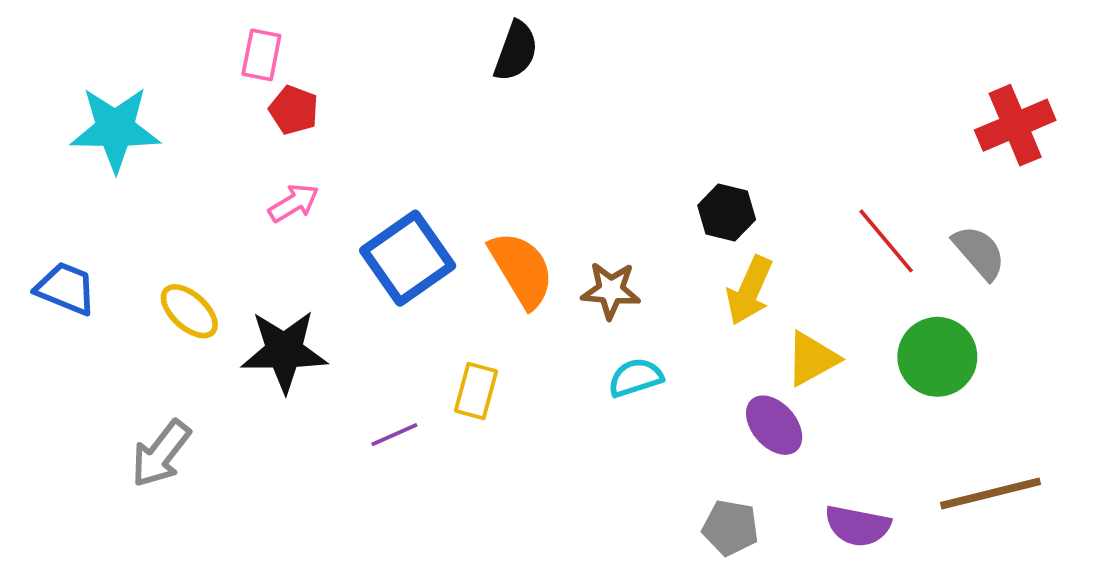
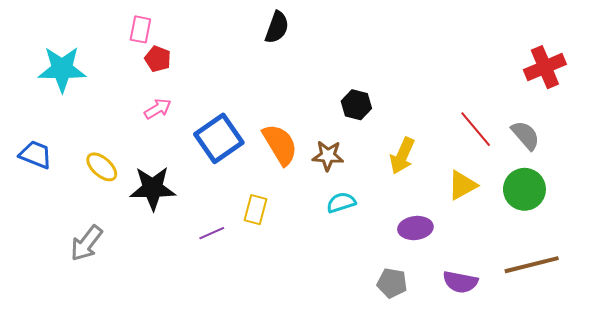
black hexagon: (727, 212) -> (356, 105), moved
green circle: (937, 357) -> (524, 189), moved
yellow triangle: (812, 359) -> (462, 185), moved
purple ellipse: (774, 425) -> (415, 228), turned -56

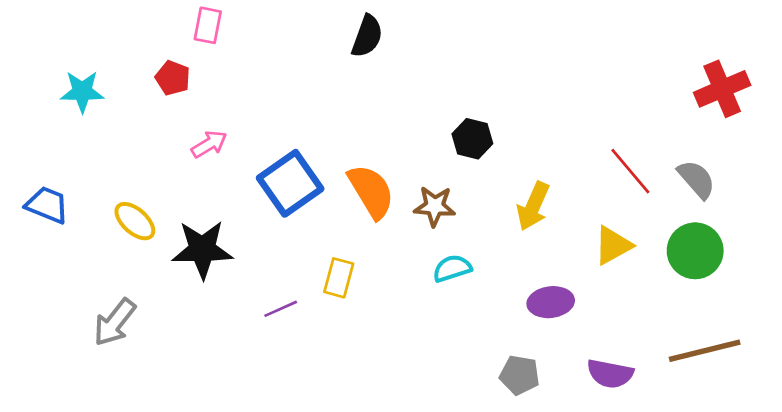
pink rectangle: (140, 29) -> (208, 25), moved
red pentagon: (158, 59) -> (173, 78), moved
cyan star: (62, 69) -> (82, 91), size x0.7

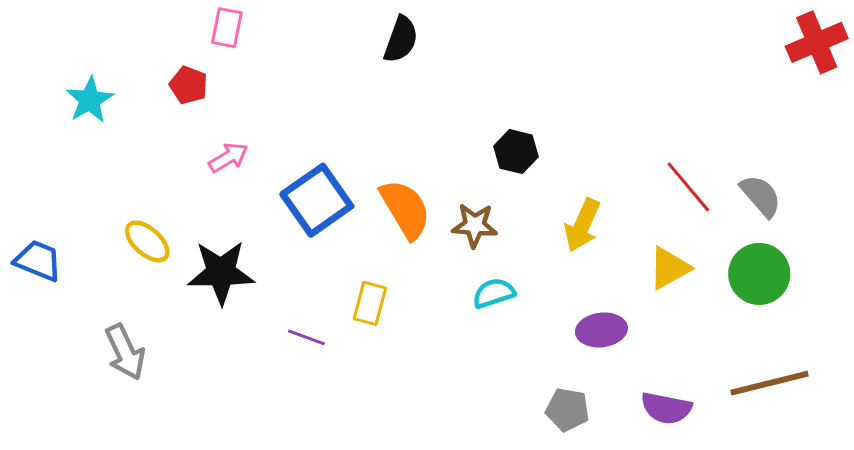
red cross: (722, 89) -> (817, 42), moved
cyan star: (82, 91) -> (90, 100), turned -30
blue trapezoid: (47, 205) -> (38, 261), moved
purple line: (281, 309) -> (306, 337), turned 44
gray arrow: (115, 322) -> (125, 352), turned -63

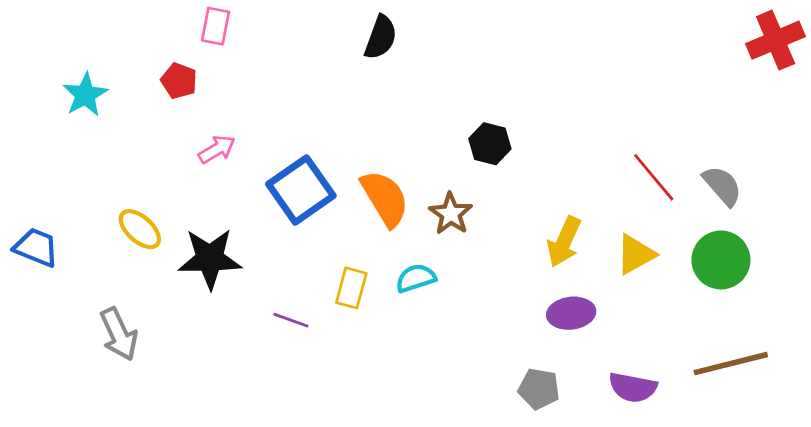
brown star: (475, 225) -> (451, 214), turned 30
yellow arrow: (582, 225) -> (564, 242), moved
cyan semicircle: (494, 293) -> (416, 278), moved

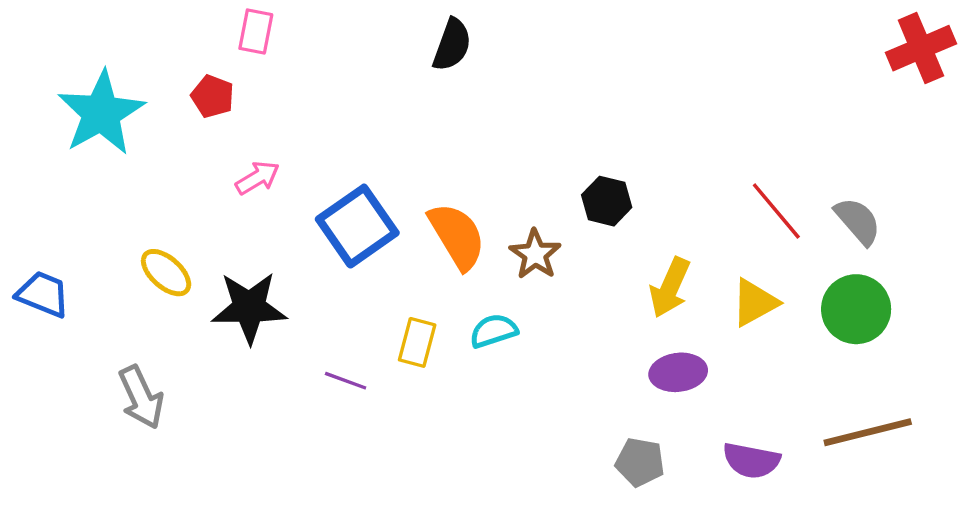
cyan star: (85, 95) -> (101, 113), size x1.6
black hexagon: (490, 144) -> (607, 201), moved

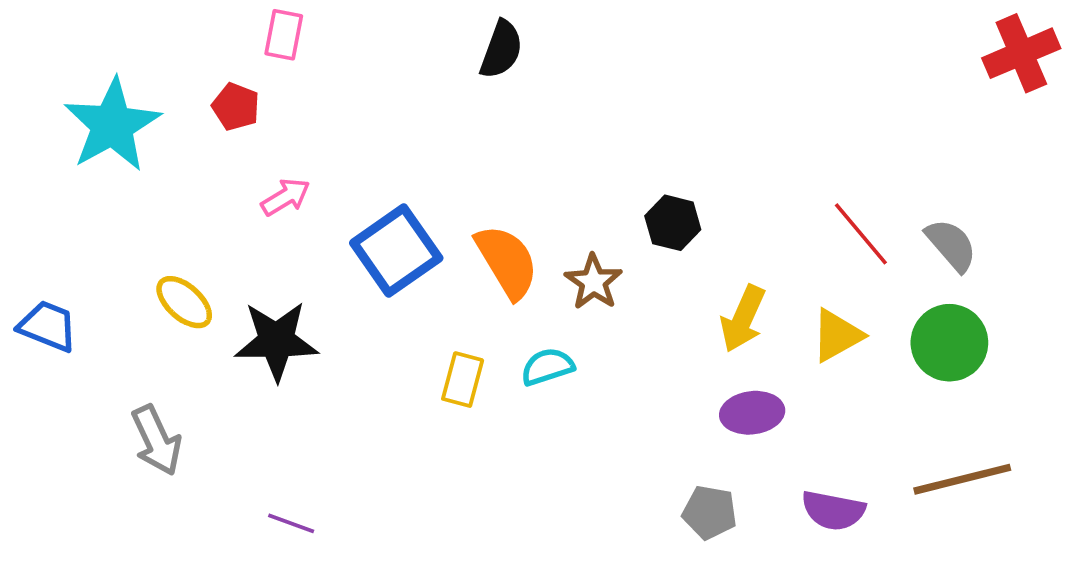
purple line: (346, 381) -> (291, 523), moved

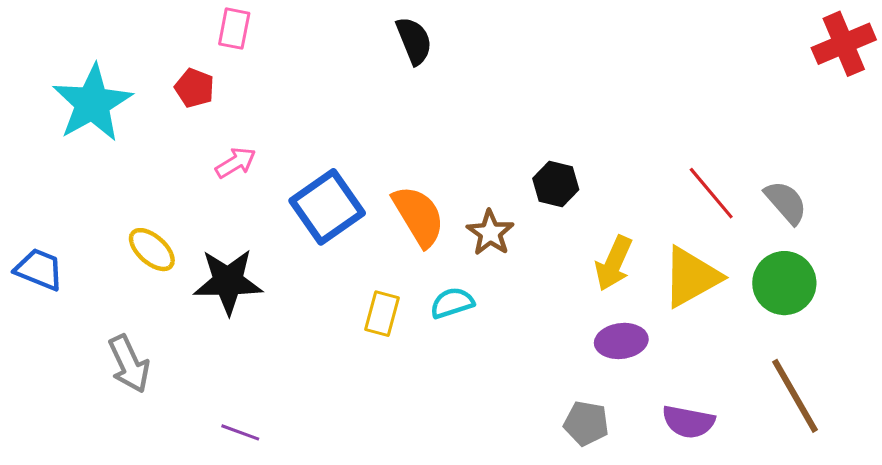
black semicircle: (501, 50) -> (414, 41), turned -42
yellow triangle: (837, 335) -> (691, 277), size x1.4
brown line: (962, 479) -> (795, 396), turned 74

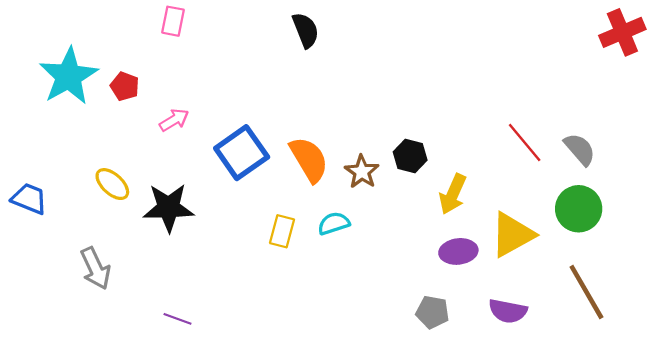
red pentagon: (195, 88) -> (125, 86), moved
black hexagon: (556, 184) -> (410, 156), moved
yellow triangle: (691, 277) -> (512, 235), moved

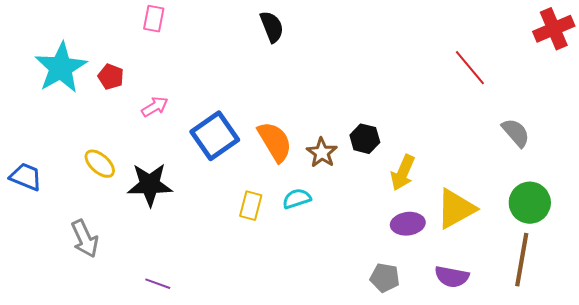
red line: (525, 142) -> (470, 68), moved
green circle: (579, 209) -> (530, 203), moved
brown line: (586, 292) -> (522, 260), turned 40

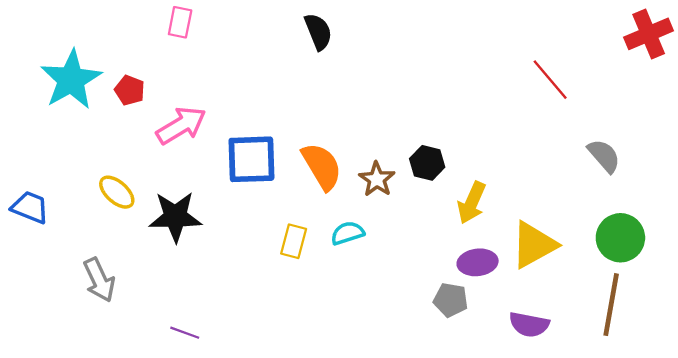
pink arrow: (155, 107) -> (181, 125), size x1.6
blue square: (215, 136) -> (251, 159), turned 33
gray pentagon: (385, 278) -> (451, 300), moved

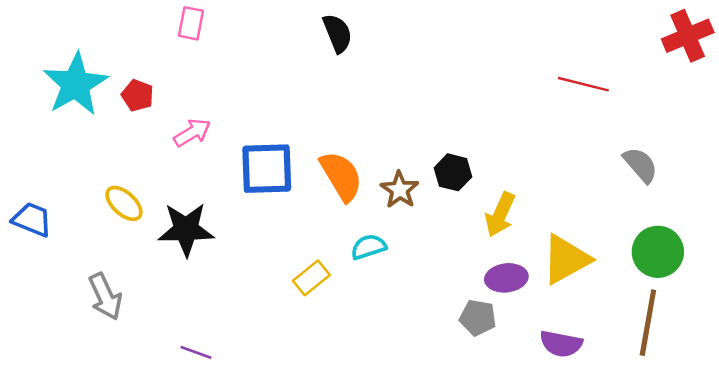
red line: (550, 80) -> (583, 84), turned -36
pink arrow: (181, 125) -> (192, 133), size x0.7
yellow rectangle: (294, 241) -> (311, 278), moved, turned 36

